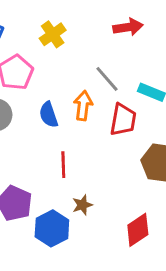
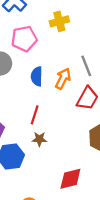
brown star: (82, 205) -> (39, 139), moved

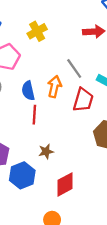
red line: (35, 115) -> (34, 115), moved
red diamond: (70, 179) -> (65, 184), moved

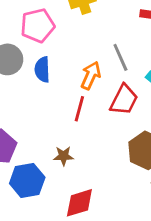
blue semicircle: (28, 91) -> (42, 70), moved
red line: (34, 115) -> (79, 109), moved

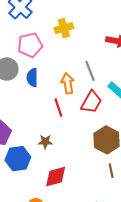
orange arrow: (91, 75) -> (68, 83), turned -36
red line: (79, 109) -> (58, 107), turned -36

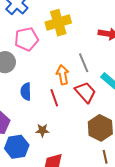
yellow cross: (64, 28) -> (58, 23), size x1.4
blue semicircle: (32, 77) -> (26, 92), moved
red trapezoid: (91, 102) -> (85, 92), turned -70

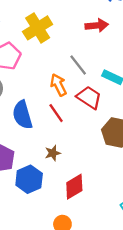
blue semicircle: (26, 92) -> (22, 115), size x1.4

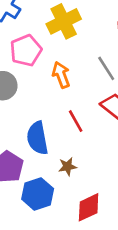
orange arrow: (58, 85) -> (61, 75), moved
blue semicircle: (22, 115) -> (37, 138), moved

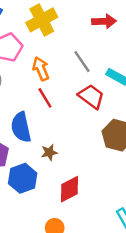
red line: (76, 121) -> (45, 98), moved

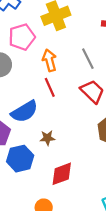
blue semicircle: (21, 127) -> (24, 112), turned -116

